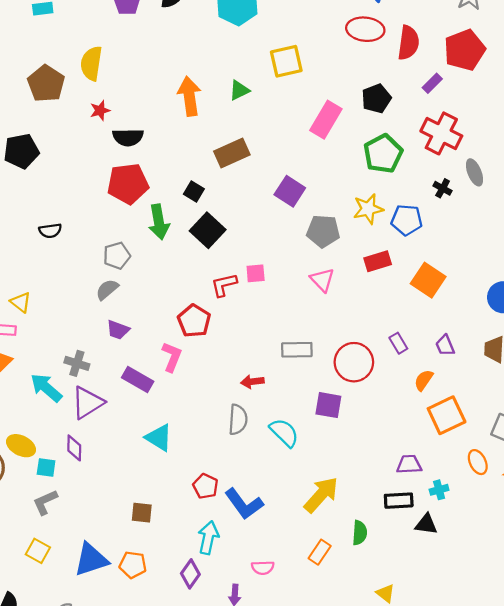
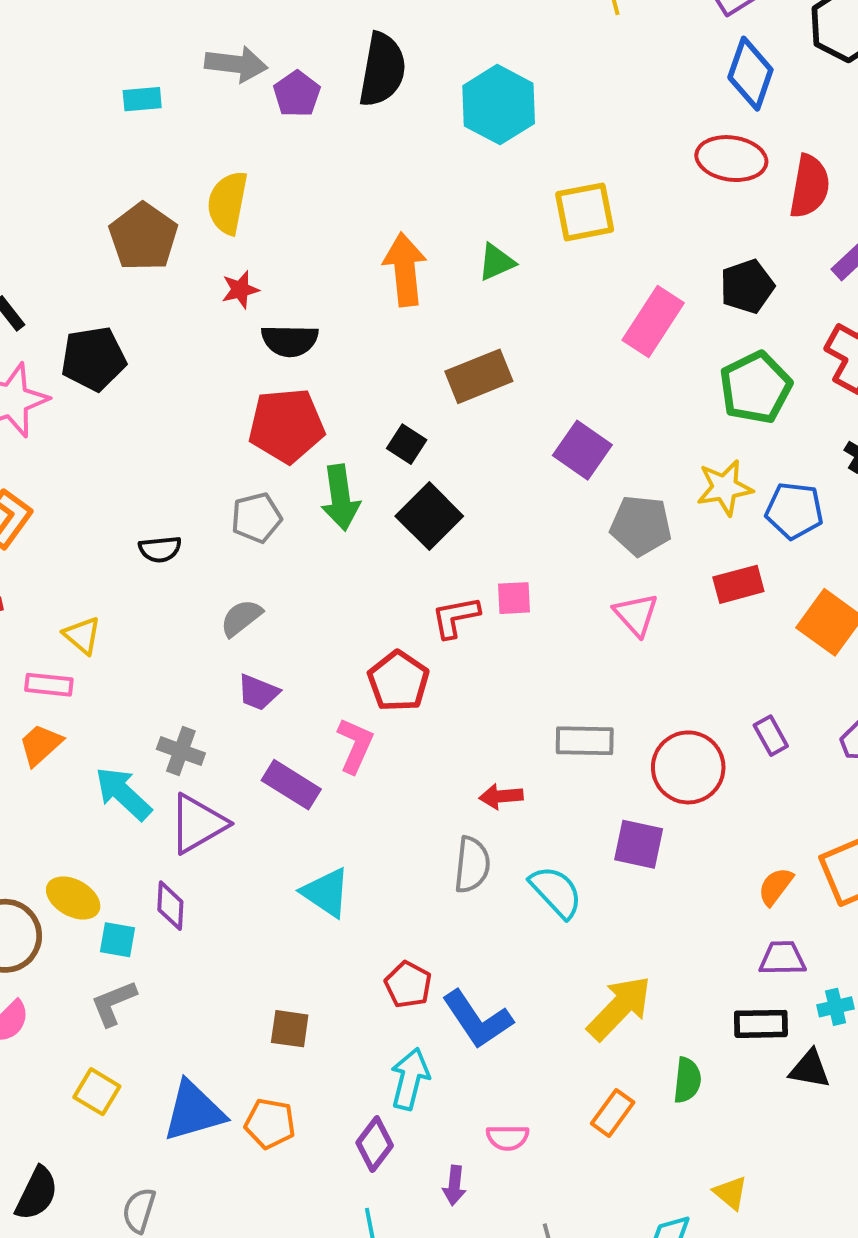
black semicircle: (50, 231) -> (160, 549), moved
gray pentagon: (117, 256) -> (256, 518), moved
orange semicircle: (424, 380) -> (776, 886), moved

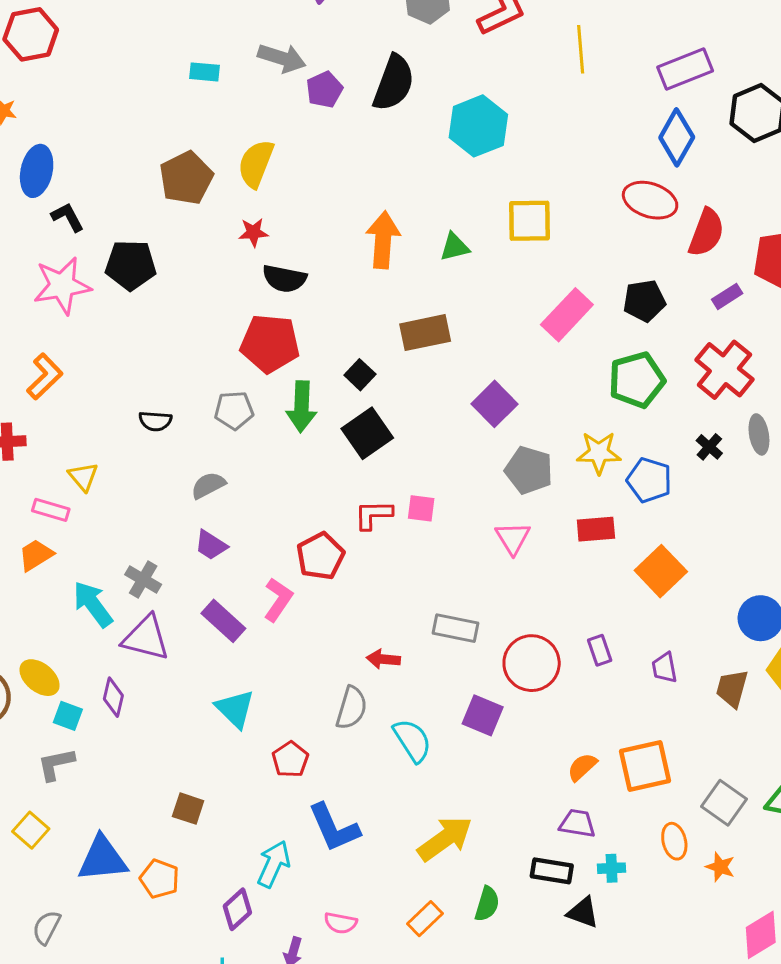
purple triangle: (198, 824) -> (146, 638), turned 34
red pentagon: (408, 985) -> (290, 759), moved

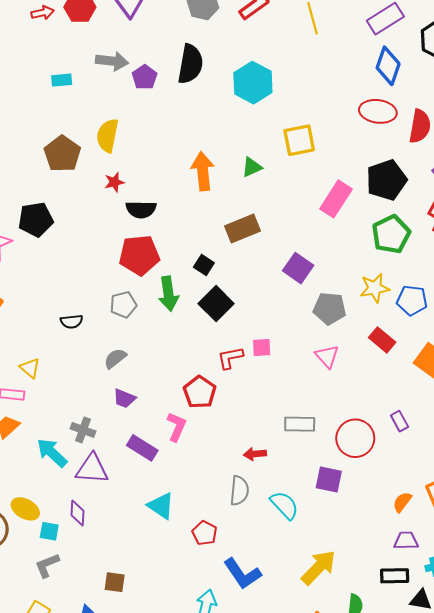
black pentagon: (644, 301) -> (386, 180), size x1.4
red rectangle: (596, 529) -> (382, 340), turned 55
brown square: (188, 809) -> (115, 582), moved

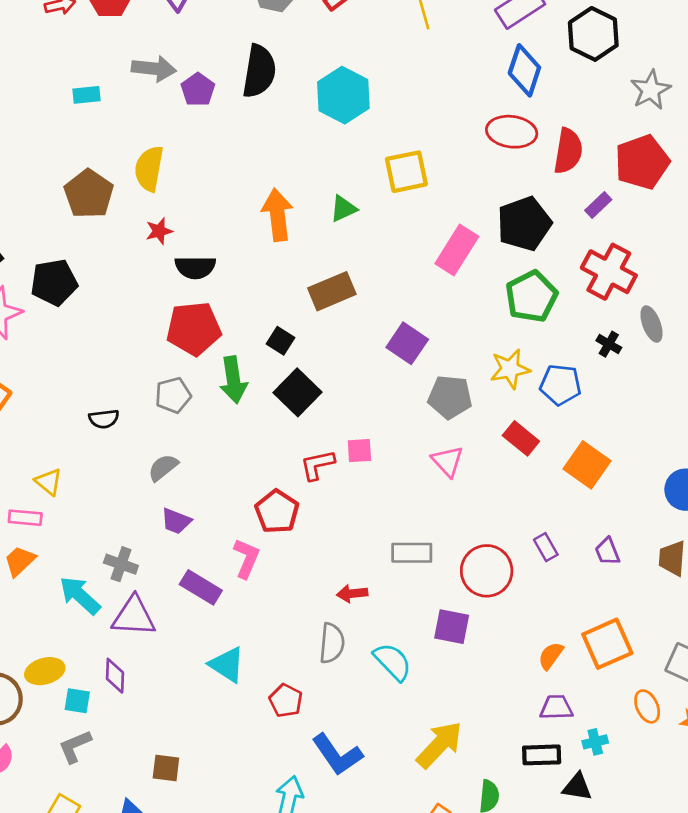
yellow ellipse: (25, 509) -> (45, 671), turned -44

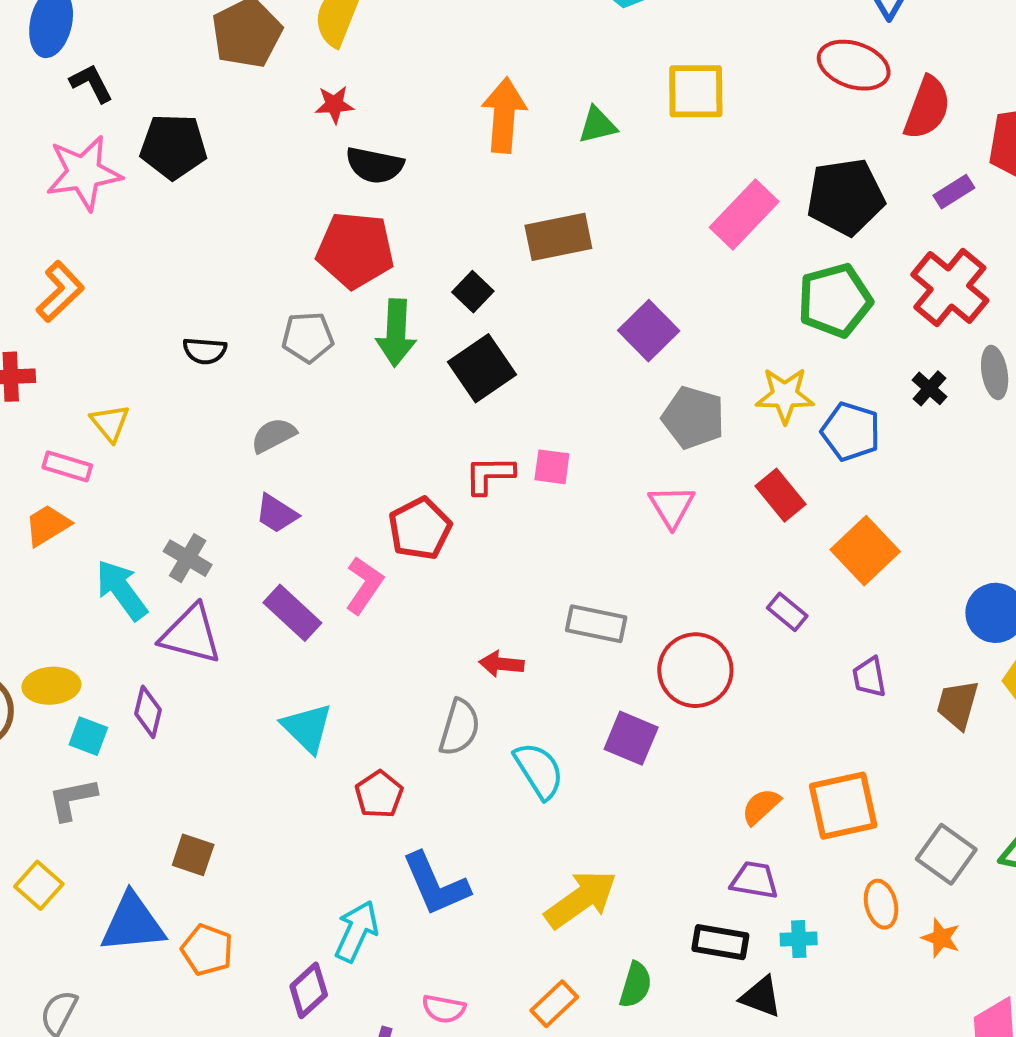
purple rectangle: (546, 547) -> (787, 612), moved, turned -32

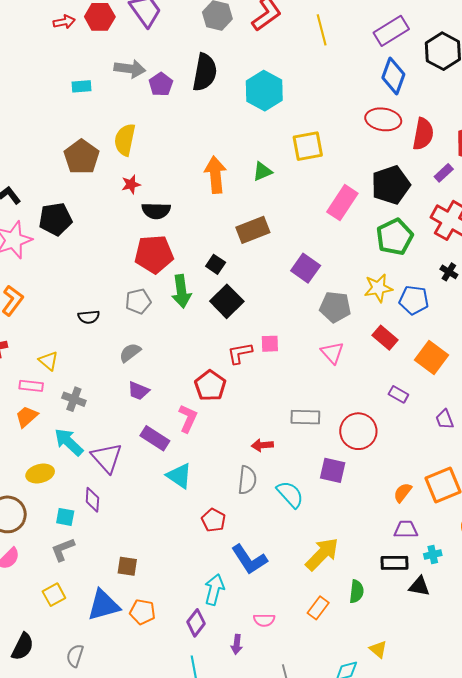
gray cross: (188, 558) -> (74, 399), moved
purple triangle: (191, 634) -> (107, 458), turned 44
yellow ellipse: (51, 686) -> (40, 474), moved
cyan triangle: (307, 728) -> (179, 476), moved
yellow square: (39, 885) -> (54, 595), turned 30

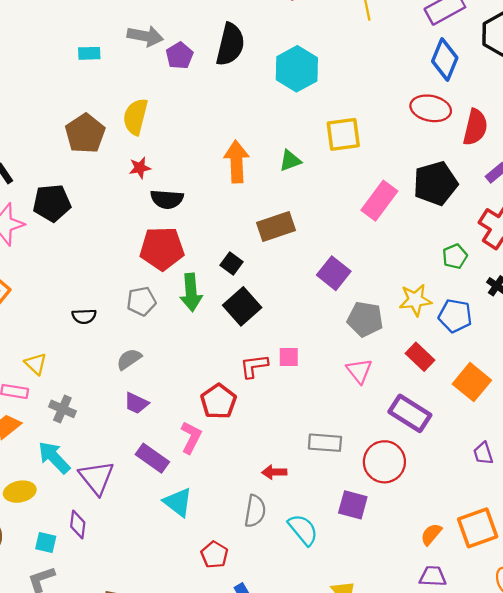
green pentagon: (395, 237) -> (455, 256), moved, size x0.6
purple rectangle: (398, 394) -> (410, 413), moved, size x1.8

